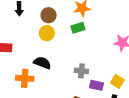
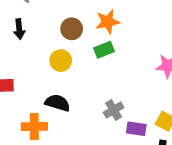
brown circle: (49, 15) -> (72, 29), moved
gray cross: (81, 71) -> (114, 110), turned -32

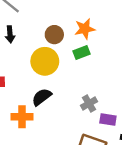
yellow circle: (61, 61) -> (45, 61), size x1.5
black semicircle: (57, 103) -> (42, 97), turned -54

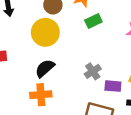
green rectangle: (81, 53) -> (93, 21), moved
orange cross: (22, 117) -> (41, 95), moved

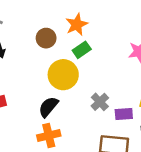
green rectangle: (93, 21) -> (82, 50), moved
yellow circle: (45, 32) -> (63, 75), moved

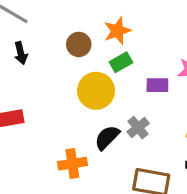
black semicircle: (48, 107) -> (107, 138), moved
purple rectangle: (124, 114) -> (157, 85), moved

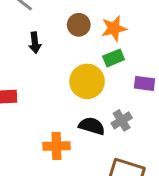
brown circle: (79, 44) -> (79, 25), moved
black arrow: (21, 53) -> (35, 43), moved
black semicircle: (107, 138) -> (92, 126), turned 55

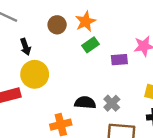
yellow circle: (87, 81) -> (35, 74), moved
gray cross: (122, 120) -> (112, 103), moved

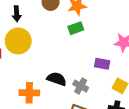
purple rectangle: (119, 60) -> (102, 64), moved
gray cross: (112, 103) -> (81, 86), turned -32

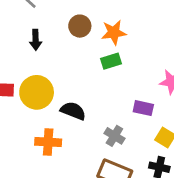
yellow circle: (18, 41) -> (37, 92), moved
black semicircle: (57, 79) -> (73, 111), moved

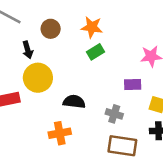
brown circle: (80, 26) -> (51, 29), moved
orange star: (114, 32) -> (92, 27), turned 30
yellow circle: (37, 92) -> (38, 78), moved

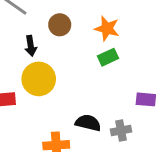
black semicircle: (74, 102) -> (88, 123), moved
gray cross: (114, 114) -> (121, 131), turned -35

